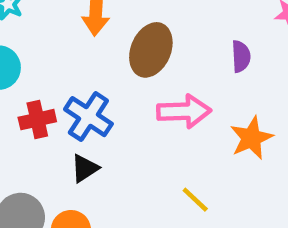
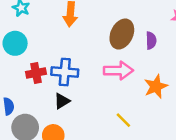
brown ellipse: (151, 50) -> (122, 34), moved
blue cross: (88, 117) -> (65, 72), turned -30

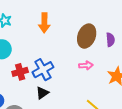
pink arrow: (118, 71) -> (86, 65), size x0.6
blue cross: (65, 72) -> (43, 70), turned -30

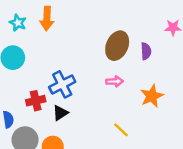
orange arrow: (44, 23) -> (47, 19), moved
red cross: (20, 72) -> (36, 101), moved

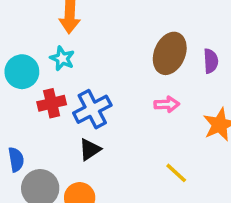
cyan star: (18, 23) -> (62, 58), moved
red cross: (36, 101) -> (52, 103), moved

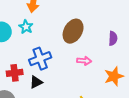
brown ellipse: (170, 53) -> (73, 31), moved
red cross: (52, 103) -> (15, 73), moved

